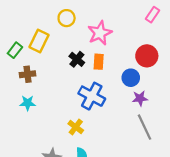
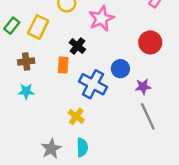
green rectangle: (15, 50) -> (12, 26), moved
orange rectangle: (99, 62) -> (63, 65), moved
blue circle: (131, 78) -> (120, 69), moved

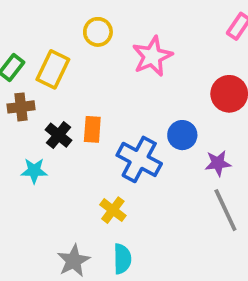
black cross: (77, 46) -> (59, 135), moved
brown cross: (26, 62) -> (21, 107), moved

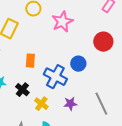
black cross: (59, 135) -> (22, 90), moved
purple star: (218, 163) -> (70, 104), moved

